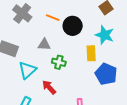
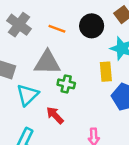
black circle: (73, 26) -> (92, 26), moved
gray triangle: (44, 45) -> (47, 62), size x1.6

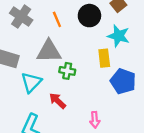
orange line: (57, 29) -> (57, 19), turned 49

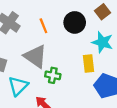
gray triangle: (49, 51) -> (35, 56), turned 35

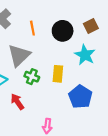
gray triangle: (35, 56) -> (19, 55), turned 30
yellow rectangle: (88, 63) -> (58, 74), moved

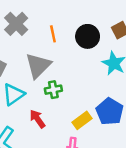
yellow rectangle: (58, 74) -> (82, 120), moved, turned 49
green cross: (32, 77) -> (53, 90), turned -32

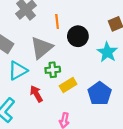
black circle: (88, 36) -> (78, 36), moved
yellow rectangle: (82, 120) -> (68, 85), moved

